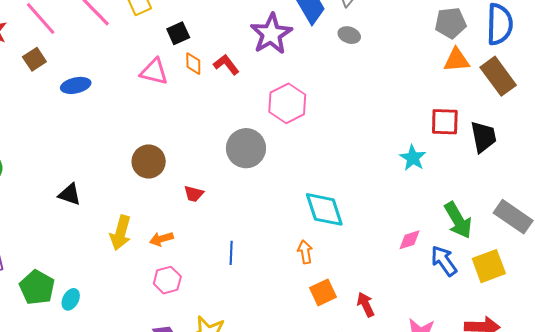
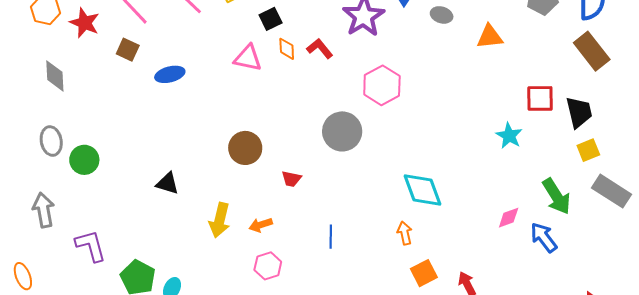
brown square: (34, 59) -> (128, 50), turned -30
orange triangle: (457, 60) -> (490, 37), moved
yellow square: (489, 266) -> (588, 150), moved, size x0.7

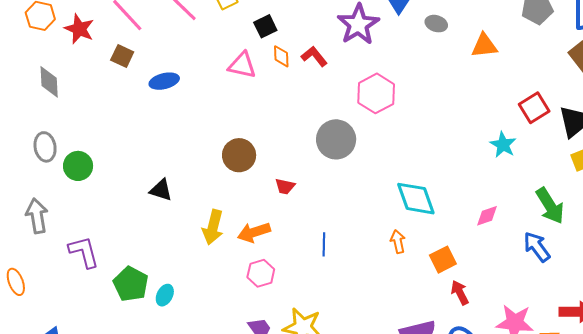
red square: (540, 98) -> (534, 108), turned -32
pink diamond: (509, 218) -> (487, 216), moved
orange arrow: (261, 225) -> (254, 232), size x1.4
orange square: (424, 273) -> (443, 260), moved

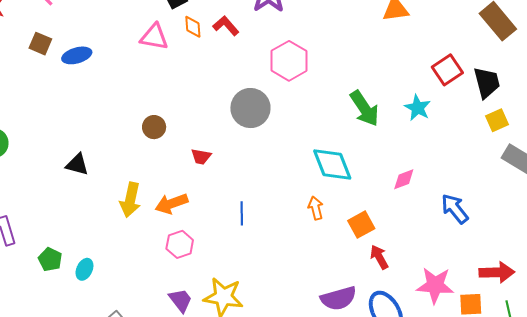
brown square: (122, 56) -> (40, 44), moved
brown circle: (239, 155) -> (154, 127), size x0.7
green arrow: (550, 206) -> (365, 108), moved
green pentagon: (131, 284) -> (50, 259), size x0.7

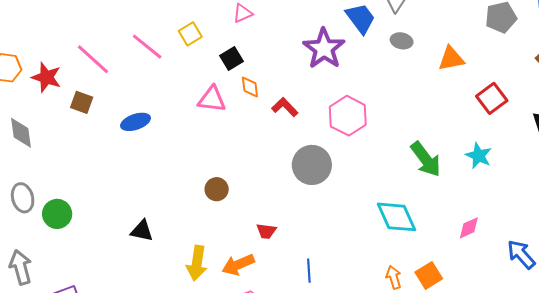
red L-shape: (226, 26) -> (285, 107), moved
brown square: (40, 44) -> (82, 102), moved
red square: (447, 70) -> (492, 98), moved
red trapezoid: (201, 157) -> (266, 231), moved
orange arrow: (316, 208) -> (394, 277), moved

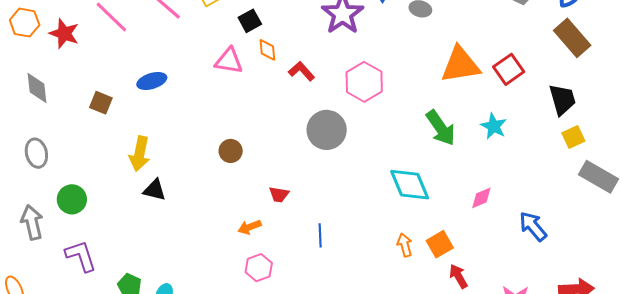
orange triangle: (451, 59) -> (460, 65), moved, size x1.5
brown square: (82, 102) -> (101, 103), moved
green circle: (57, 214) -> (72, 199), moved
yellow arrow: (197, 263) -> (140, 154), moved
orange arrow: (238, 265) -> (250, 227), size x0.7

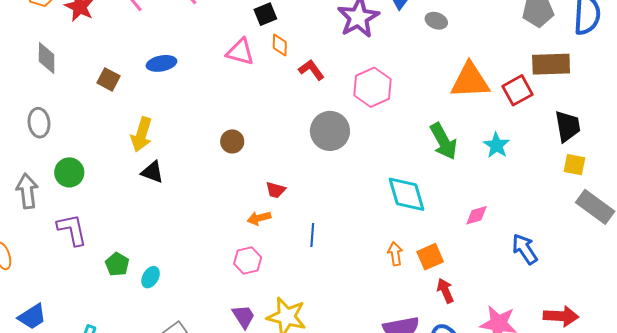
brown rectangle: (572, 38) -> (551, 64), moved, turned -57
yellow square: (573, 137) -> (574, 165), turned 30
orange arrow: (250, 227) -> (259, 218), moved

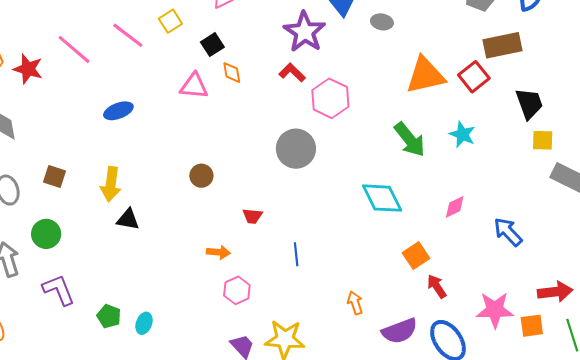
red L-shape: (311, 70) -> (292, 73), moved
brown square: (109, 79) -> (55, 177), moved
orange arrow: (259, 218) -> (218, 252), moved, turned -150
orange arrow: (395, 254) -> (355, 303), moved

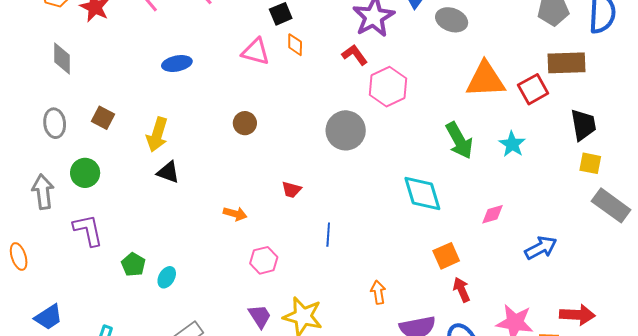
gray ellipse: (382, 22) -> (452, 20), size x1.4
brown circle: (201, 176) -> (245, 123), moved
blue arrow: (508, 232) -> (541, 248), turned 96
orange arrow: (218, 252) -> (235, 214), moved

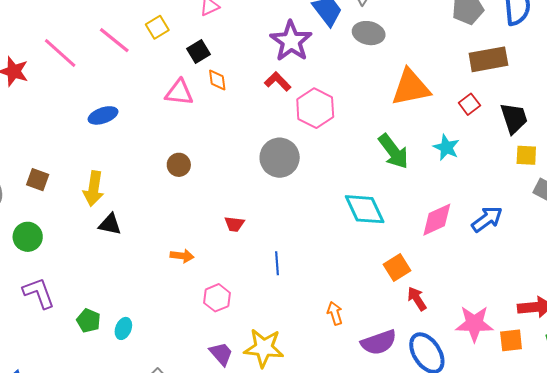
red square: (533, 89) -> (469, 104), moved, size x0.7
pink diamond: (492, 214) -> (437, 220), size x1.5
blue arrow: (541, 248) -> (487, 219), moved

